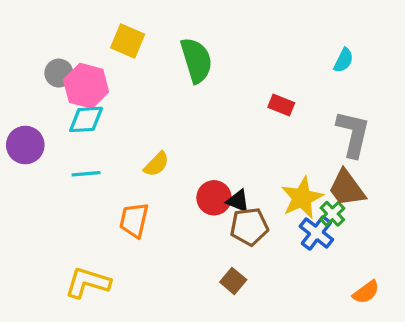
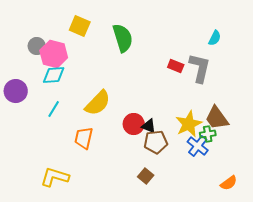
gray L-shape: (353, 134) -> (200, 68), moved
yellow semicircle: (156, 164) -> (98, 103), size x1.6
cyan line: (86, 174) -> (54, 109), turned -54
green cross: (332, 214) -> (208, 134), turned 35

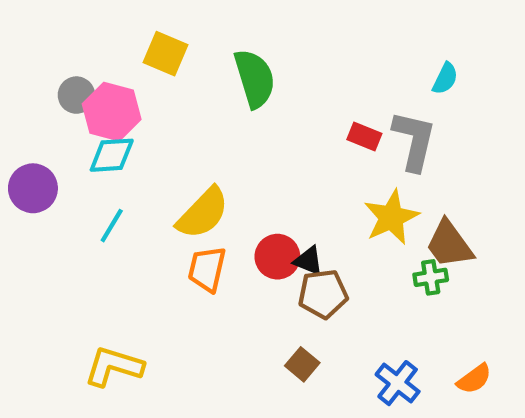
yellow star: (189, 124) -> (391, 217), moved
orange trapezoid: (84, 138) -> (207, 269), moved
blue cross: (198, 146) -> (398, 383), moved

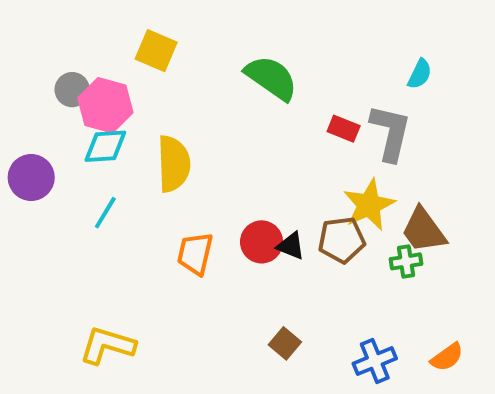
green semicircle: (255, 78) -> (271, 78), moved, turned -38
yellow semicircle: (203, 213) -> (174, 164), moved, turned -46
brown pentagon: (323, 294) -> (342, 240), moved
blue cross: (398, 383) -> (375, 361), turned 30

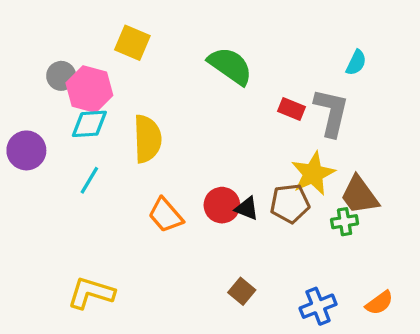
orange trapezoid: (195, 254) -> (166, 215), turned -54

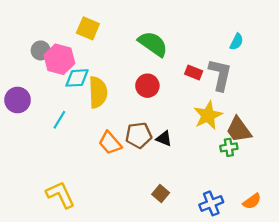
cyan diamond: (89, 124) -> (77, 78), moved
brown pentagon: (290, 203) -> (139, 135), moved
red circle: (222, 205) -> (147, 86), moved
yellow L-shape: (91, 293) -> (60, 195), turned 48

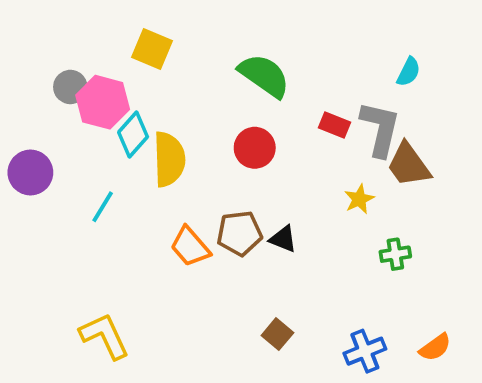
cyan diamond: (77, 78) -> (133, 134), turned -45
yellow star: (208, 115) -> (359, 199), size x0.6
brown trapezoid: (239, 130) -> (409, 165), moved

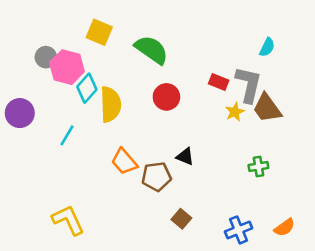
green semicircle: (264, 76) -> (152, 50), moved
yellow star: (359, 199) -> (235, 112), moved
brown pentagon: (239, 233) -> (156, 176), moved

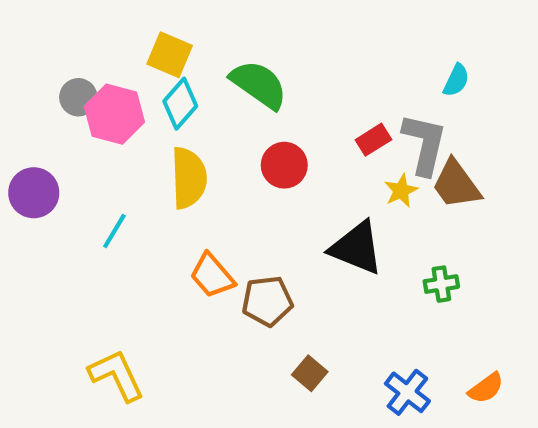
red rectangle: (219, 82) -> (373, 140), turned -54
cyan diamond: (87, 88) -> (180, 104), moved
black triangle: (185, 157) -> (356, 248), moved, size x1.8
blue cross: (239, 230) -> (407, 392), turned -30

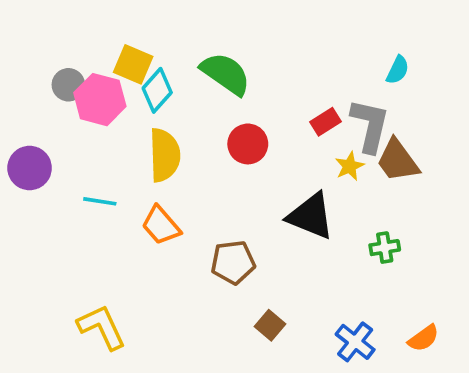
yellow square: (170, 55) -> (133, 64), moved
cyan line: (114, 231) -> (100, 201), turned 68
orange trapezoid: (212, 276) -> (161, 225), moved

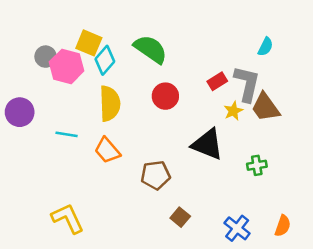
orange semicircle: (424, 338) -> (283, 226), turned -35

